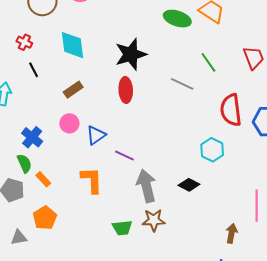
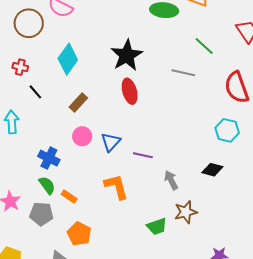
cyan diamond: (72, 45) -> (68, 59), turned 56
gray arrow: (146, 186) -> (171, 180), size x0.6

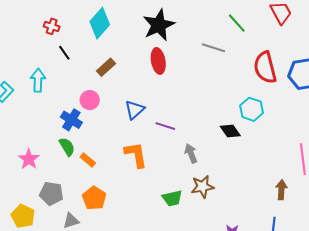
pink circle: (82, 136) -> (90, 100), moved
black diamond: (212, 170) -> (230, 131), moved, turned 35
gray pentagon: (41, 214) -> (51, 193), moved

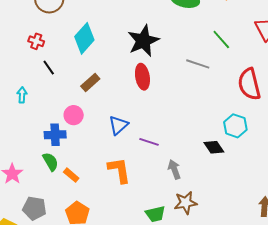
cyan arrow: (38, 80) -> (22, 95), size x0.7
blue cross: (71, 120) -> (55, 135), turned -35

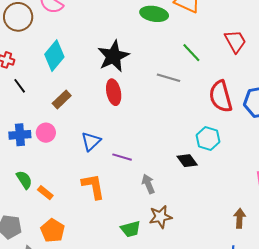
blue cross: (55, 135) -> (20, 135), moved

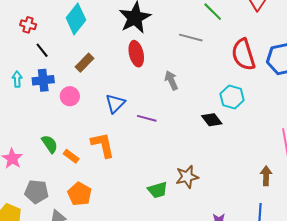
blue cross: (20, 135) -> (43, 80), moved
gray arrow: (148, 184) -> (171, 80), moved
orange L-shape: (93, 186) -> (103, 145), moved

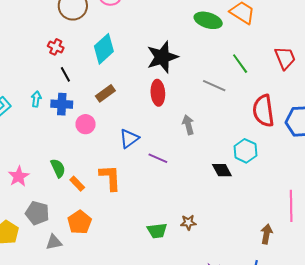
brown star: (187, 177) -> (188, 222), size x0.7

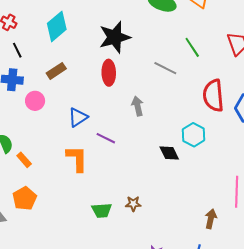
orange L-shape: (110, 178) -> (77, 159), moved

